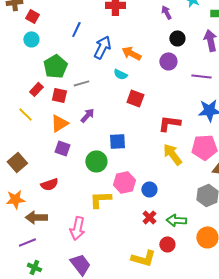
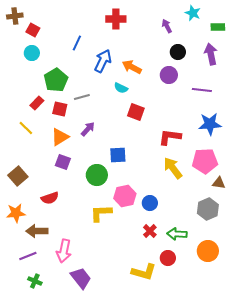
pink arrow: (77, 228) -> (64, 251), moved

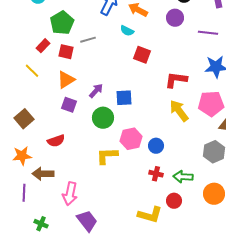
purple arrow: (88, 129) -> (96, 91), moved
red cross: (150, 231) -> (156, 174), turned -32
purple line: (28, 256) -> (24, 193), moved, turned -66

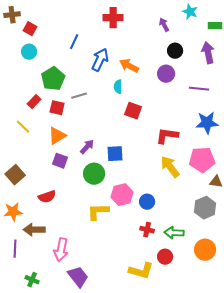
cyan semicircle: (127, 31) -> (118, 87), turned 64

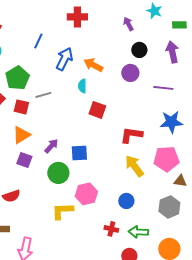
blue circle: (147, 202) -> (126, 201), moved

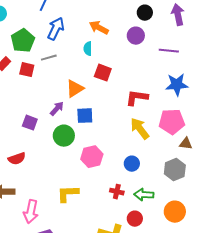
blue arrow: (64, 59) -> (56, 29), moved
orange triangle: (21, 135) -> (75, 89), moved
yellow L-shape: (62, 211) -> (68, 194), moved

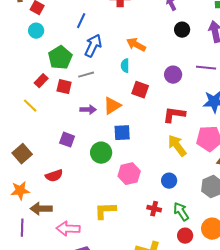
purple circle: (136, 36) -> (173, 75), moved
purple arrow: (57, 109) -> (88, 110), moved, turned 49
green arrow: (144, 195) -> (181, 212), turned 54
pink arrow: (31, 212) -> (68, 229), turned 80
red circle: (135, 219) -> (185, 236), moved

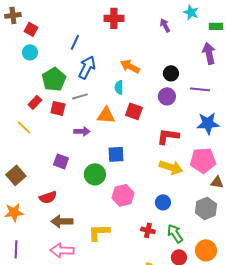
black circle: (182, 30) -> (171, 73), moved
orange triangle: (112, 106) -> (106, 115), moved, turned 36
yellow arrow: (177, 146) -> (171, 167), turned 145
brown arrow: (41, 209) -> (62, 221), moved

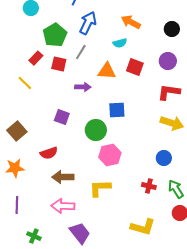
cyan semicircle: (119, 87) -> (120, 43), turned -104
gray line: (80, 96) -> (81, 52), turned -42
purple circle: (167, 96) -> (168, 61), moved
pink hexagon: (123, 195) -> (110, 155), moved

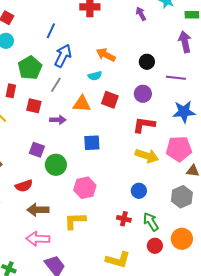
red rectangle: (36, 58) -> (11, 91), turned -32
red square: (59, 64) -> (34, 106), moved
green circle: (96, 130) -> (56, 165), moved

